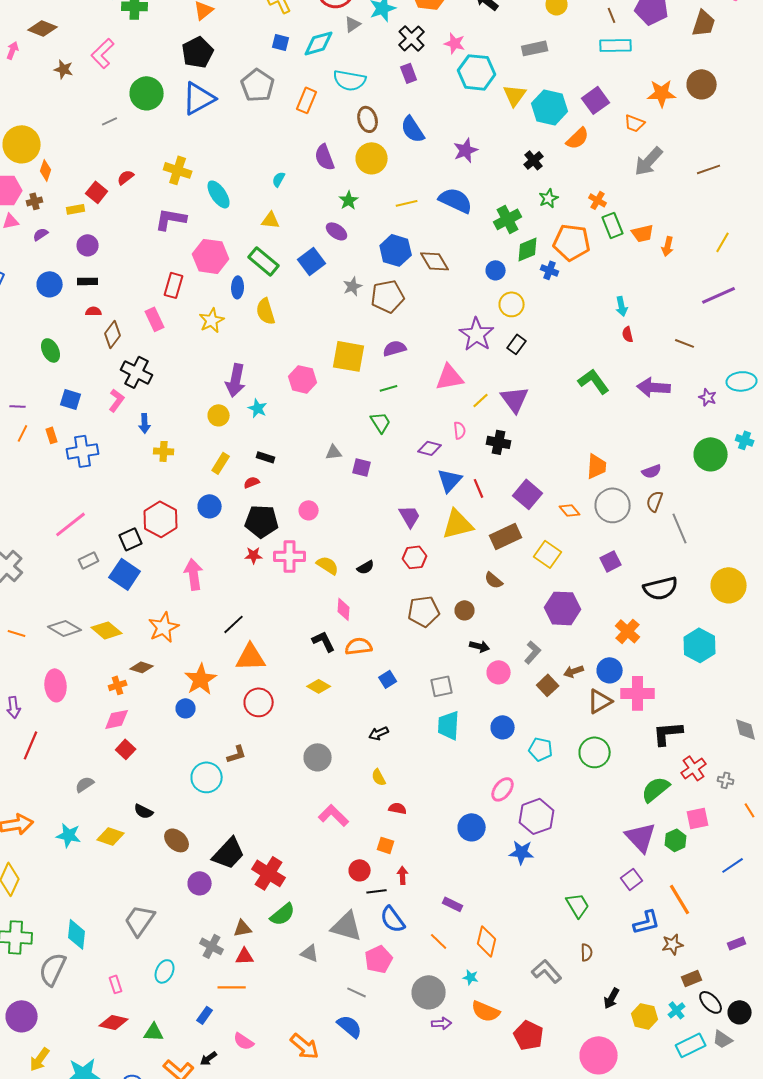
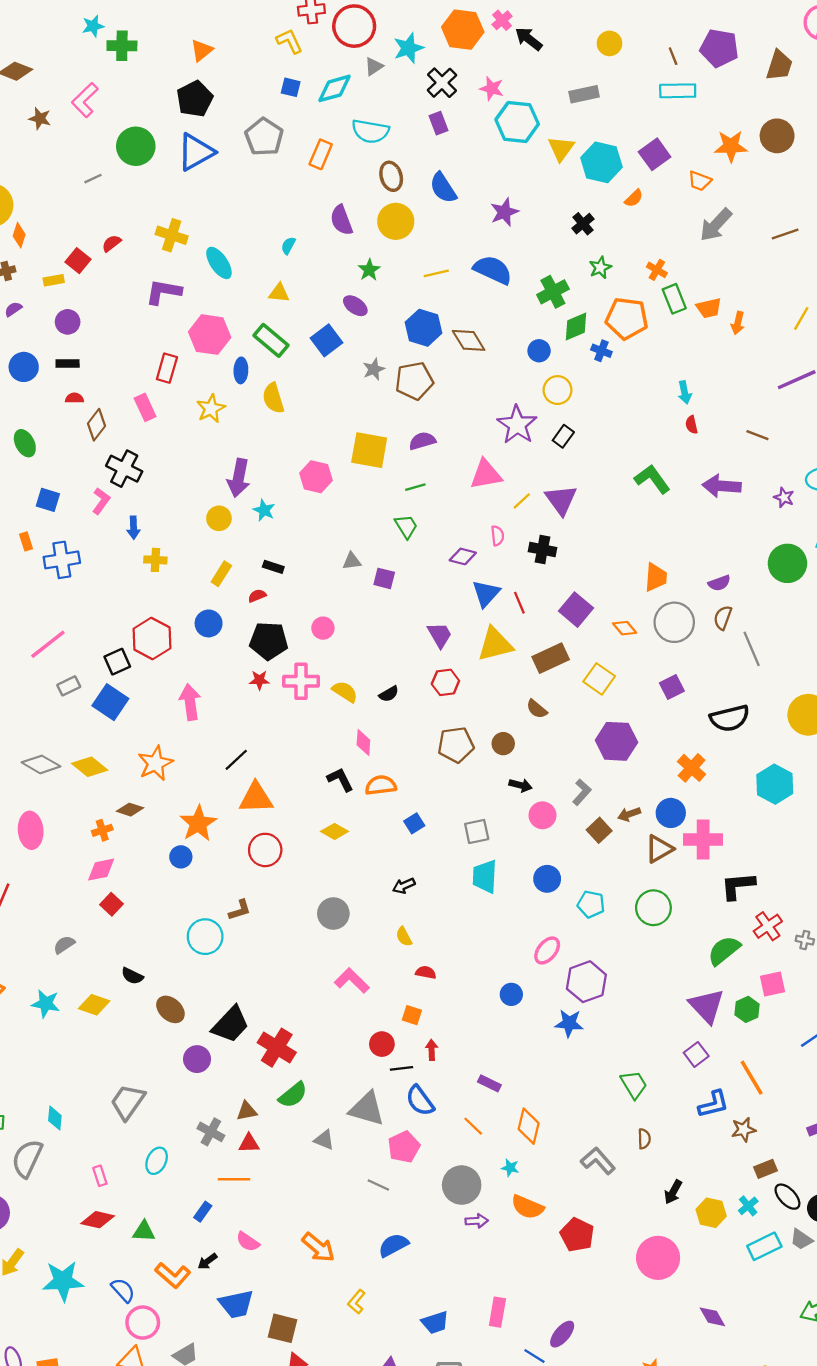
orange semicircle: (578, 138) -> (634, 198), size x0.7
blue circle: (472, 827) -> (511, 994), size x0.7
cyan diamond: (77, 934) -> (55, 1118), size x0.7
blue semicircle: (350, 1026) -> (393, 1245), moved, turned -68

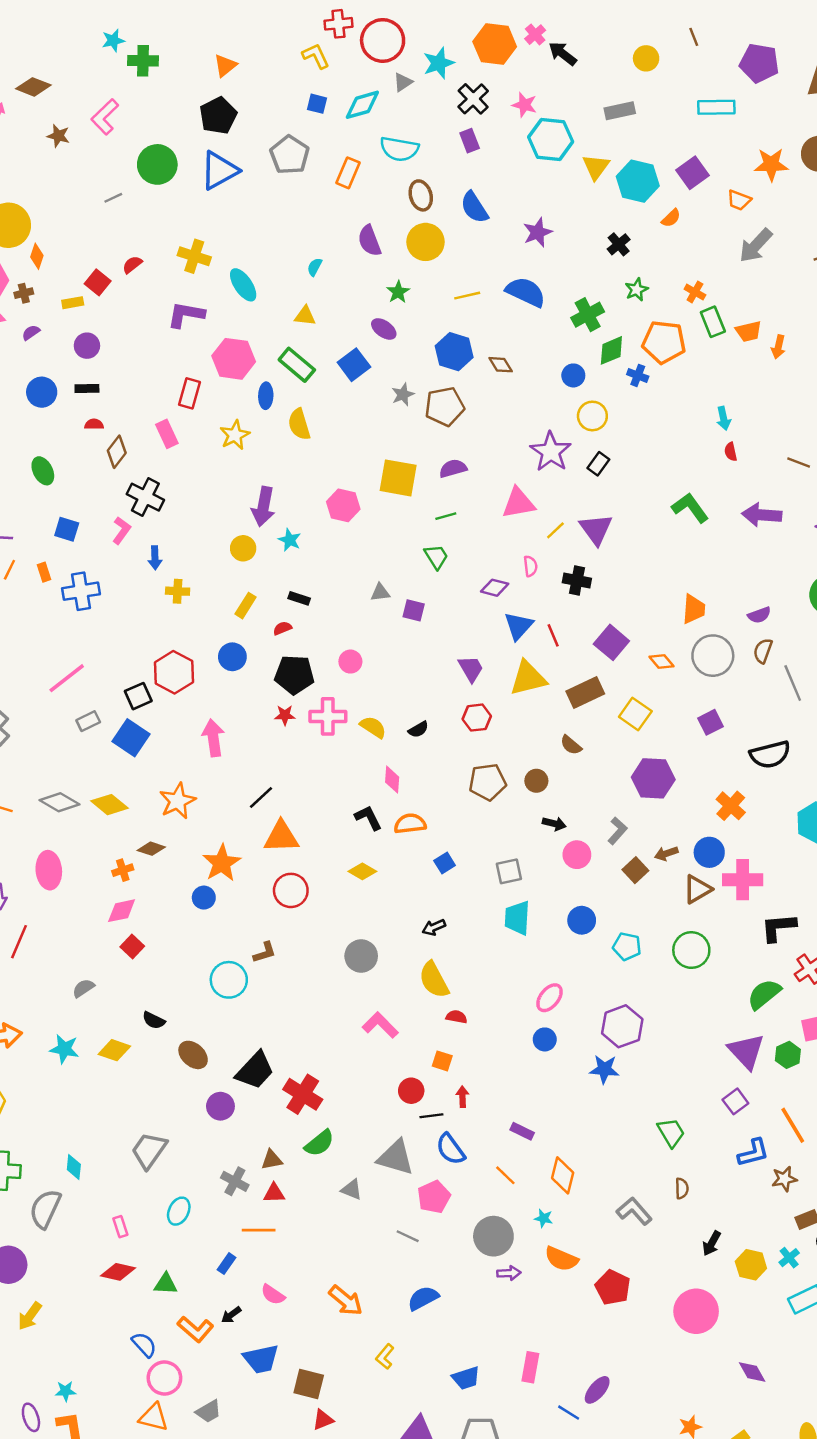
brown line: (673, 56) -> (694, 37), moved
brown diamond: (469, 340) -> (501, 365), size x0.7
yellow semicircle: (404, 937) -> (434, 980), size x1.8
pink ellipse: (547, 950) -> (549, 998), moved
cyan star: (63, 1281) -> (65, 1391), moved, size x0.5

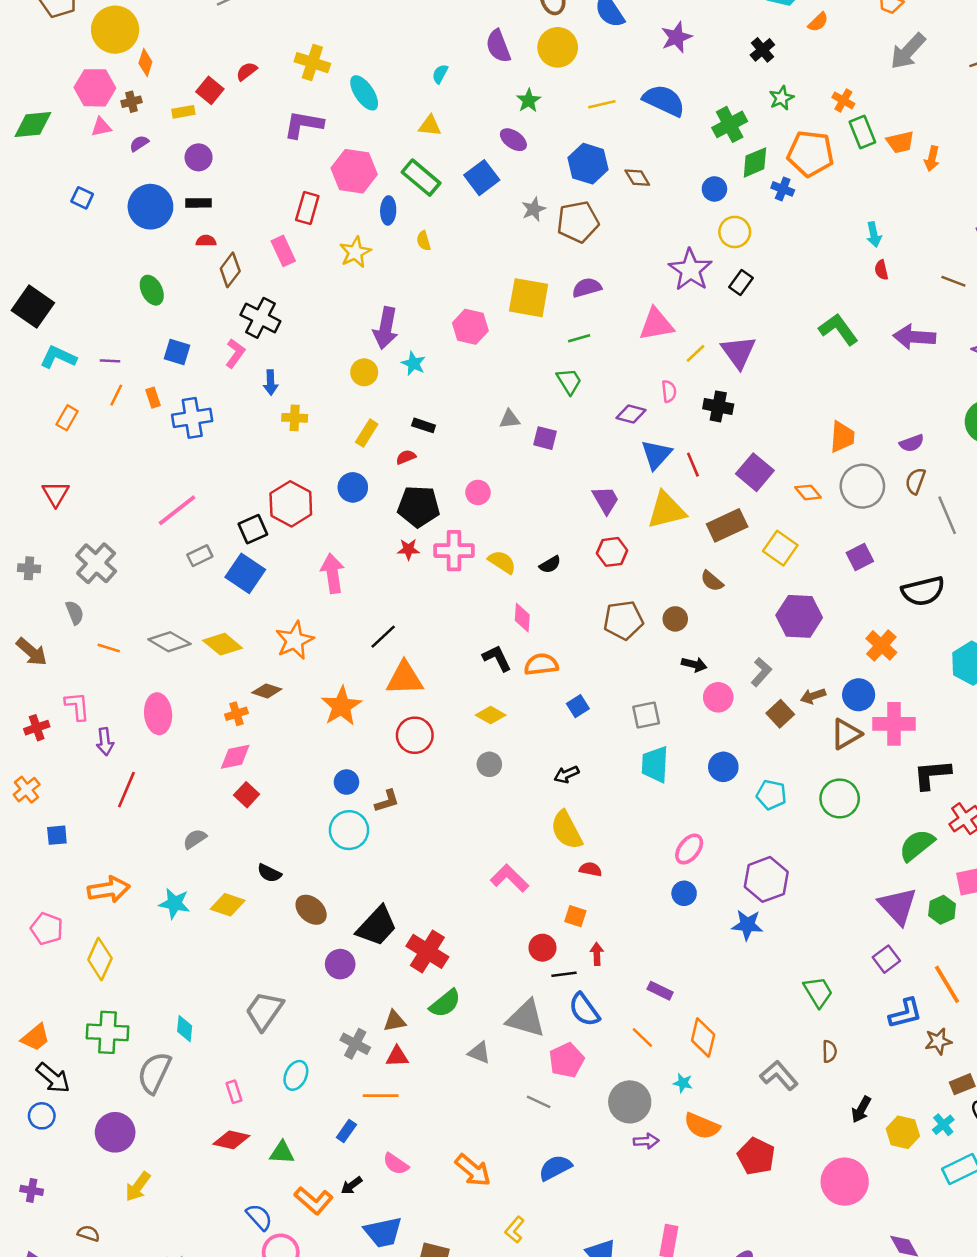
blue circle: (42, 392) -> (150, 207), size x1.4
yellow semicircle: (299, 424) -> (424, 241), size x0.6
blue circle: (204, 898) -> (346, 782), moved
gray circle: (361, 956) -> (489, 764), moved, size x0.7

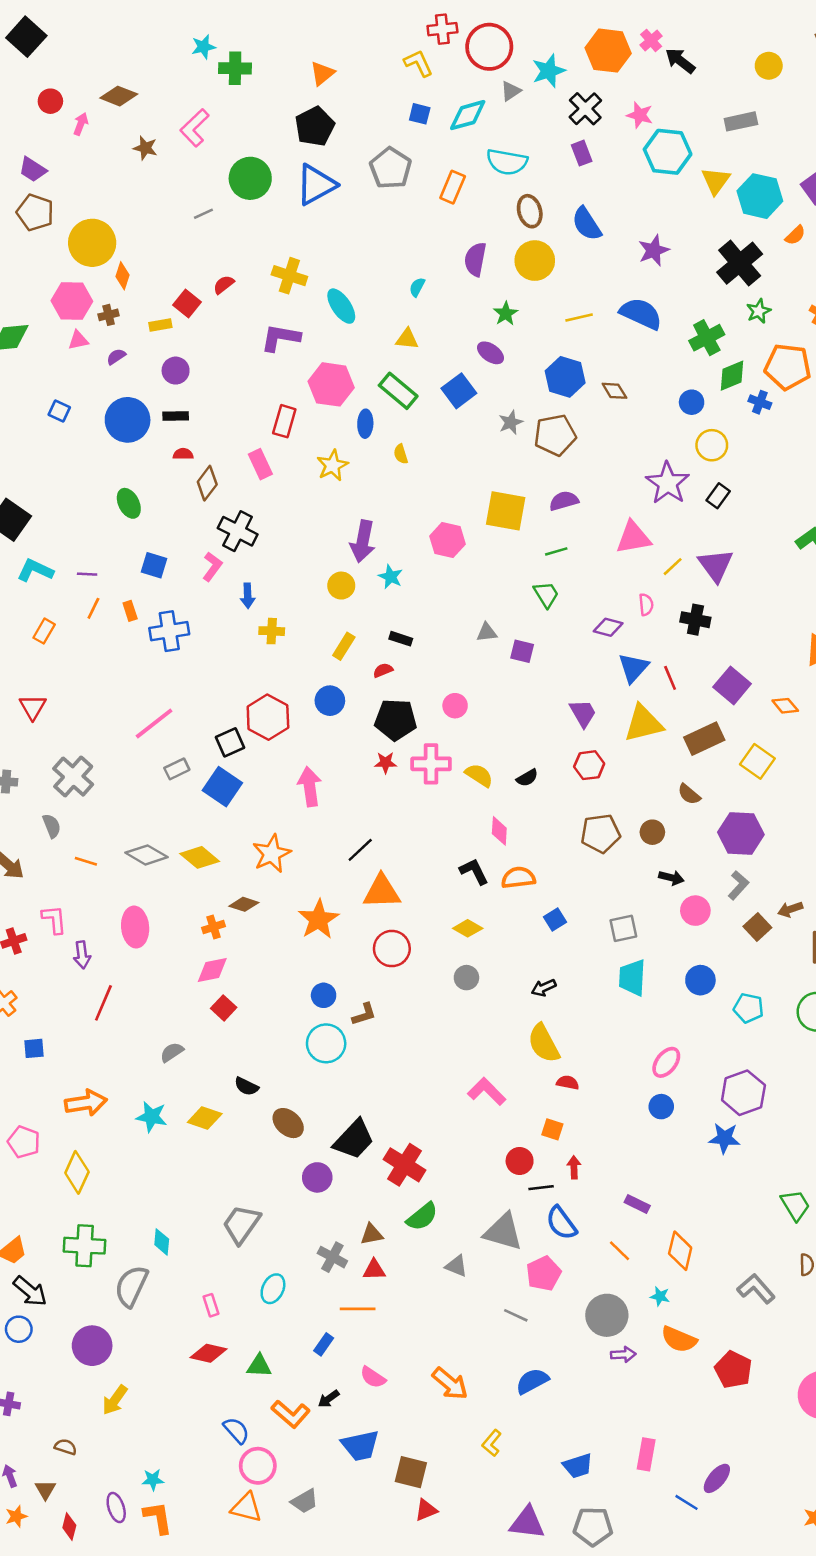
purple semicircle: (498, 46) -> (475, 259), turned 32
black cross: (762, 50) -> (740, 263), size x1.8
purple hexagon: (799, 616) -> (741, 833), moved

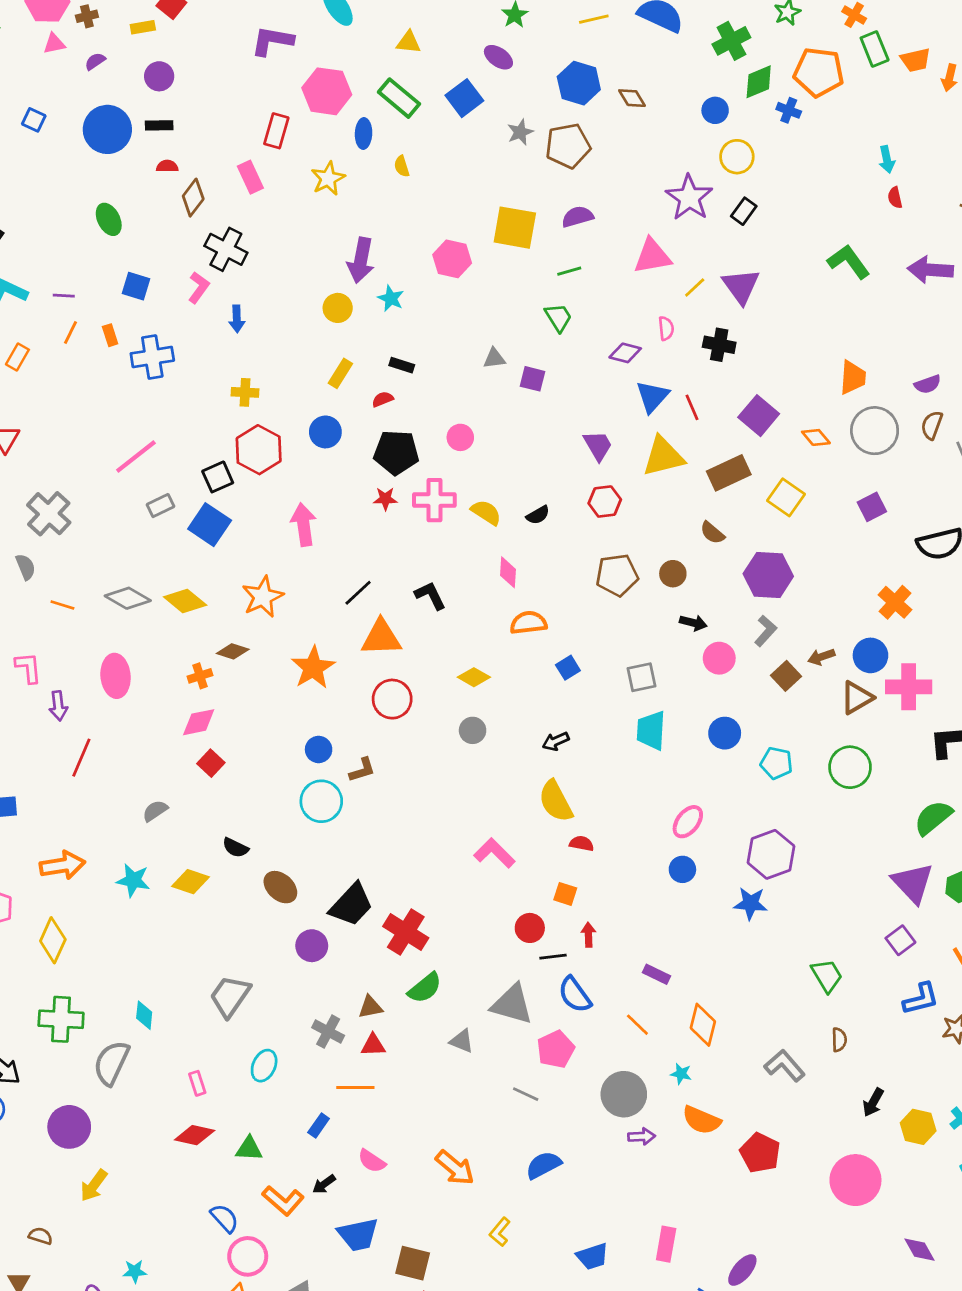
yellow cross: (272, 631) -> (245, 392), moved
black L-shape: (474, 871) -> (430, 595), moved

